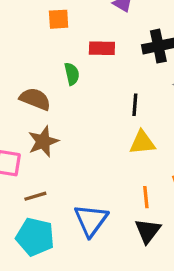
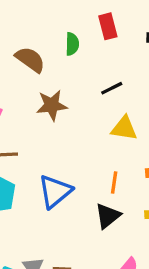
red rectangle: (102, 48) -> (108, 26), turned 60
black line: (135, 105) -> (112, 88), moved, turned 45
brown star: (43, 142) -> (52, 105), moved

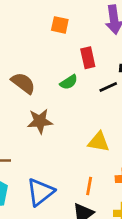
green semicircle: (72, 44) -> (69, 82), moved, turned 54
black line: (112, 88) -> (108, 87), moved

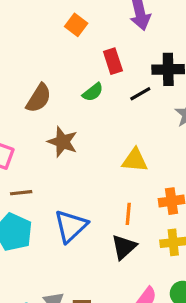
orange square: (60, 25) -> (76, 25), turned 30
brown semicircle: (23, 83) -> (39, 98), turned 90
brown star: (40, 121) -> (63, 142), turned 30

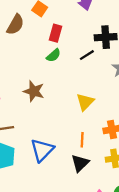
red rectangle: (113, 61) -> (56, 33), moved, turned 36
brown semicircle: (39, 98) -> (15, 25), moved
yellow triangle: (135, 160) -> (85, 102), turned -48

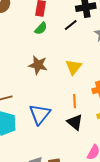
brown star: (34, 91) -> (38, 65), moved
black triangle: (80, 163) -> (75, 122), turned -30

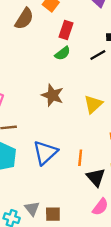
orange line: (74, 101) -> (80, 158), moved
black triangle: (75, 122) -> (96, 177), moved

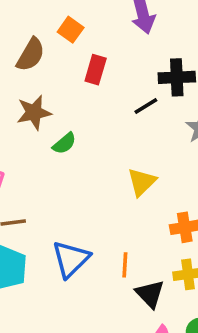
green semicircle: (63, 53) -> (64, 143), moved
brown star: (52, 95) -> (34, 112), moved, turned -30

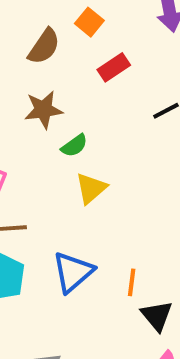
red rectangle: (96, 70) -> (114, 67), turned 36
yellow triangle: (142, 182) -> (91, 188), moved

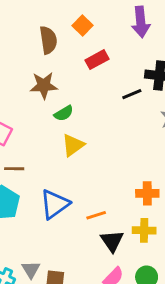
brown semicircle: (44, 46) -> (48, 40), turned -48
orange line: (132, 282) -> (96, 215), turned 60

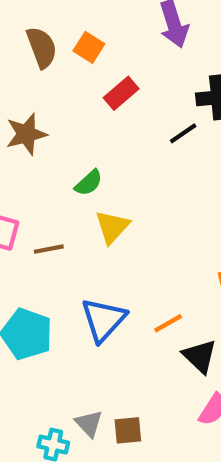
brown semicircle: (48, 40) -> (42, 47), moved
brown star: (44, 85) -> (26, 134), moved
brown line: (14, 169) -> (49, 249), moved

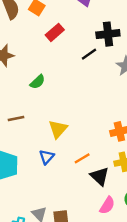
yellow triangle: (112, 227) -> (58, 129), moved
blue triangle: (103, 320) -> (47, 157), size x0.6

